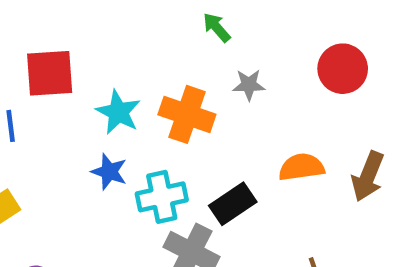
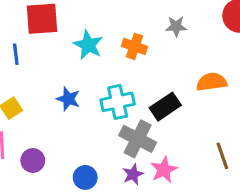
orange cross: (187, 114) -> (135, 46), size x0.7
blue star: (109, 172) -> (68, 99), moved

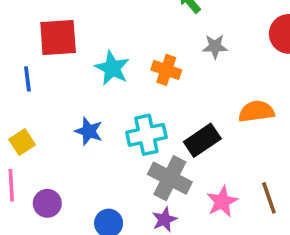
pink star: (164, 170) -> (222, 202), moved

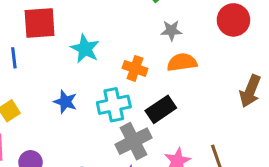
orange cross: (166, 70) -> (135, 68), moved
orange semicircle: (256, 111) -> (182, 62), moved
gray cross: (170, 178) -> (134, 141), turned 36

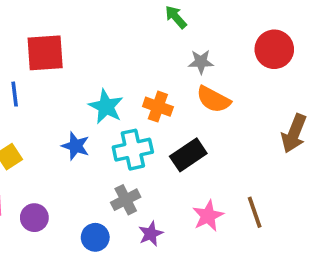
cyan star: (85, 49) -> (106, 107), moved
orange semicircle: (182, 62) -> (213, 99), turned -144
gray cross: (134, 141) -> (126, 200), moved, size x0.7

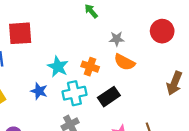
green arrow: (176, 17) -> (91, 11), moved

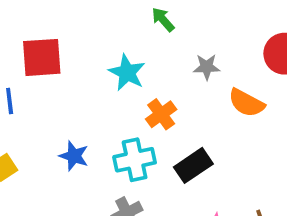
orange semicircle: (124, 62) -> (246, 103), moved
cyan star: (58, 67) -> (127, 73), moved
orange cross: (90, 67) -> (161, 114), turned 35

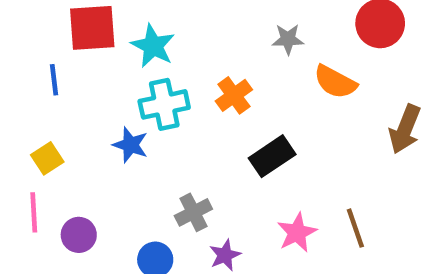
cyan star: (127, 73) -> (153, 46), moved
cyan cross: (135, 160) -> (164, 104), moved

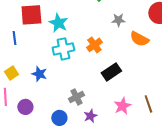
blue star: (130, 145) -> (39, 74), moved

